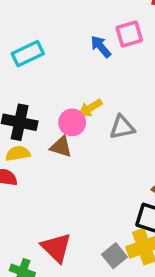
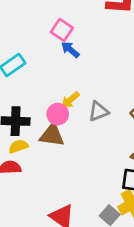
pink square: (129, 34) -> (62, 30), moved, turned -30
brown triangle: (61, 147) -> (52, 135), size x1.4

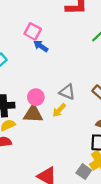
yellow arrow: (70, 100) -> (59, 110), moved
gray triangle: (98, 111) -> (67, 92), turned 49

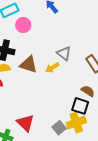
pink circle: (36, 97) -> (23, 25), moved

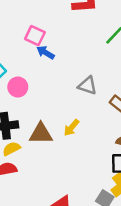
gray triangle: (64, 53) -> (87, 86), moved

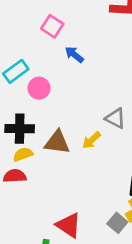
pink square: (35, 36) -> (52, 26), moved
gray triangle: (87, 86) -> (115, 118), moved

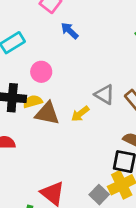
pink circle: (39, 88) -> (41, 72), moved
yellow semicircle: (23, 154) -> (33, 102), moved

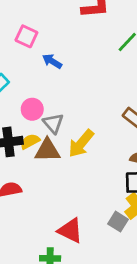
gray triangle: (105, 94) -> (53, 123), moved, turned 30
yellow arrow: (80, 114) -> (81, 143), size x1.5

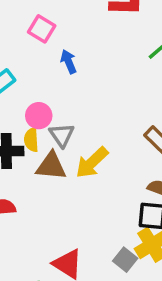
blue arrow: (52, 61) -> (69, 62), turned 30
yellow semicircle: (30, 141) -> (31, 140), moved, turned -72

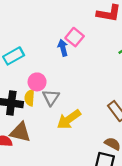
pink square: (42, 29) -> (75, 37), moved
brown triangle: (51, 166) -> (20, 132), moved

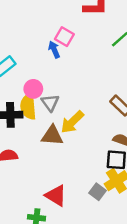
yellow semicircle: (30, 98) -> (28, 106), size x1.5
brown triangle: (20, 132) -> (52, 136), moved

